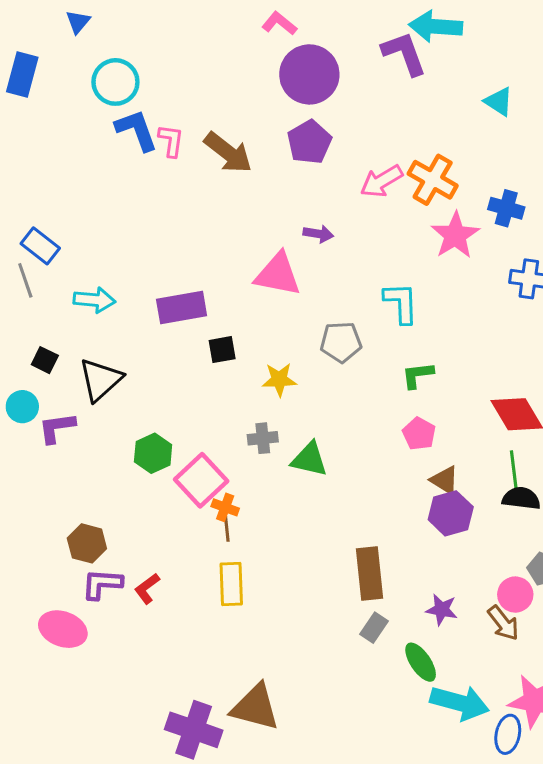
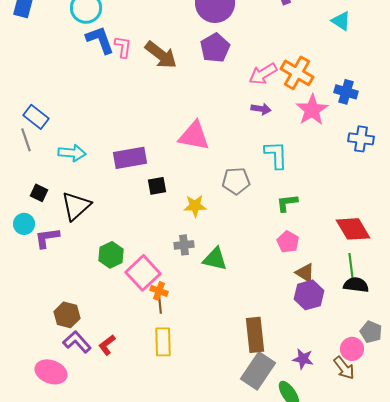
purple arrow: (318, 234) -> (261, 109), moved
purple L-shape: (102, 584) -> (77, 342), turned 44
gray rectangle: (374, 628) -> (258, 371), size x1.8

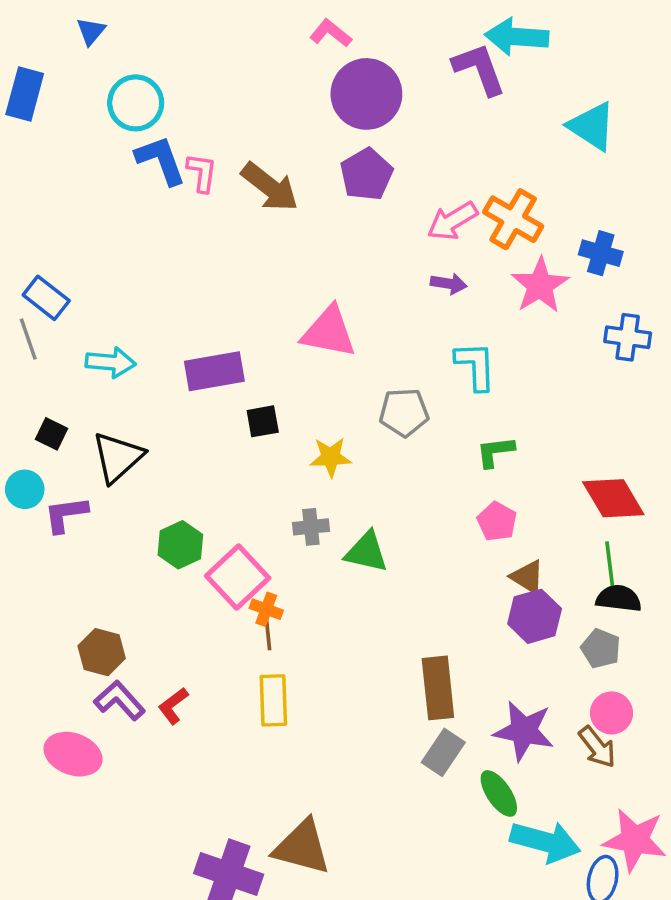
cyan triangle: (341, 21) -> (592, 126), size x1.4
gray pentagon: (371, 332) -> (601, 649), moved
purple star: (303, 359) -> (524, 731), size x1.6
gray rectangle: (258, 371) -> (443, 752), size x0.7

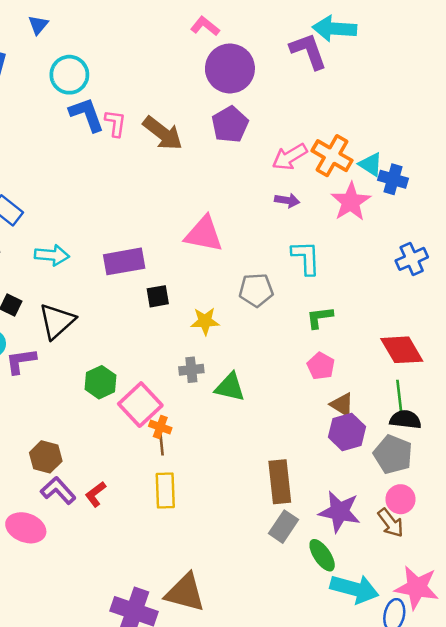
cyan triangle: (592, 126) -> (371, 164), moved, size x0.7
blue cross: (628, 337) -> (412, 259), moved, turned -32
gray pentagon: (601, 649) -> (393, 454), size x1.4

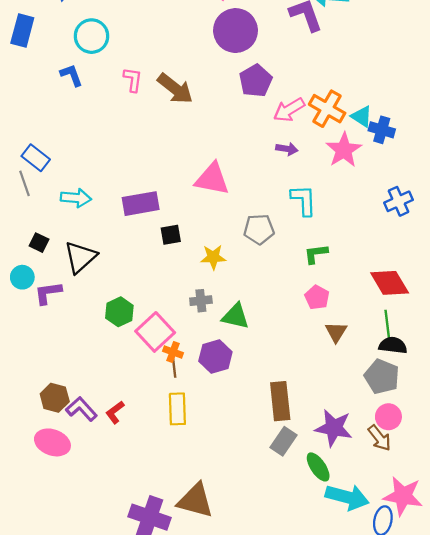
blue L-shape: (87, 115) -> (71, 75), moved, size x0.7
purple pentagon: (230, 124) -> (256, 81), moved
brown triangle: (342, 405) -> (336, 332), turned 30
purple hexagon: (347, 432) -> (215, 356), moved
brown hexagon: (46, 457) -> (55, 398), moved

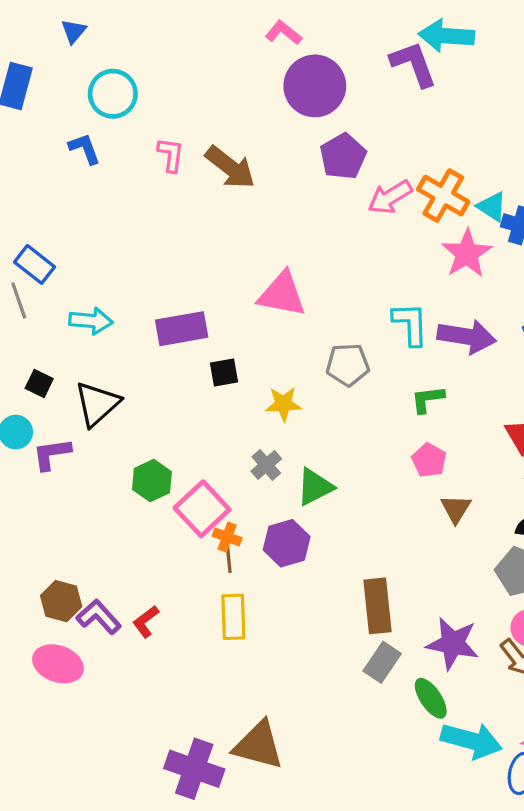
purple arrow: (287, 149) -> (467, 336), moved, size x1.8
gray cross: (201, 301) -> (266, 465), turned -35
green triangle: (236, 316) -> (315, 487), turned -40

